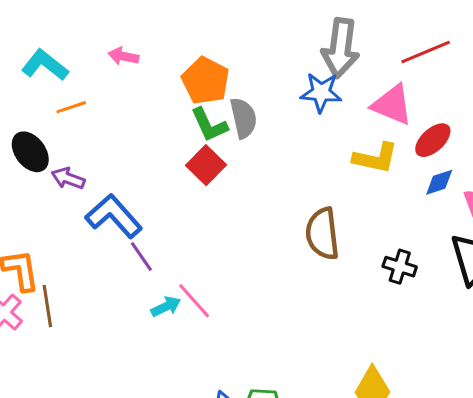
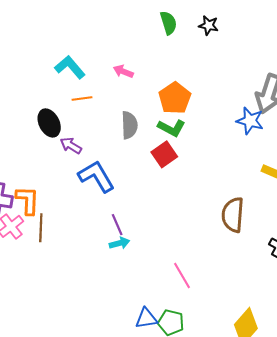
gray semicircle: (243, 118) -> (129, 125), moved
green L-shape: (209, 125) -> (171, 128), turned -48
purple line: (141, 256) -> (117, 225), moved
pink line: (194, 301) -> (182, 276), moved

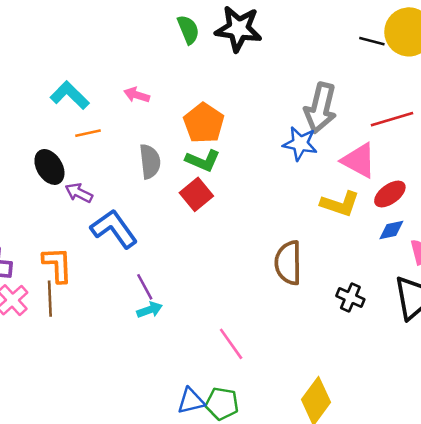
black star: (209, 25) -> (238, 29), size x1.8
orange L-shape: (28, 200) -> (57, 265), moved

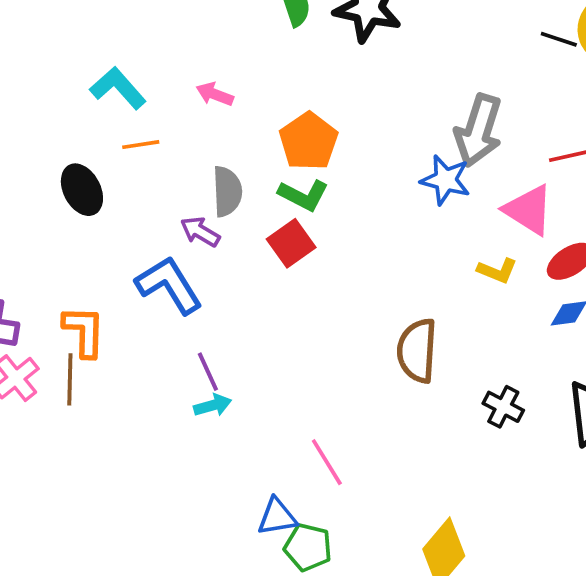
purple arrow: (79, 193) -> (200, 232), moved
yellow L-shape: (340, 204) -> (497, 271), size x0.7
blue triangle: (191, 401) -> (277, 517), moved

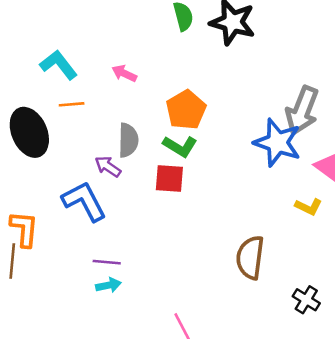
blue star: (445, 180) -> (277, 143), size x1.4
black ellipse: (82, 190) -> (29, 132), size x1.4
red square: (291, 243) -> (169, 178), turned 36
purple line: (208, 372) -> (107, 262), turned -64

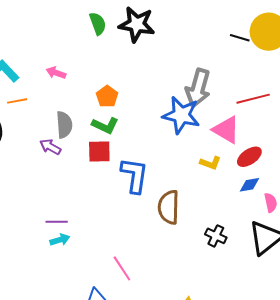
orange pentagon: (186, 110) -> (107, 96), size x0.7
blue L-shape: (84, 201) -> (134, 175), moved, turned 42

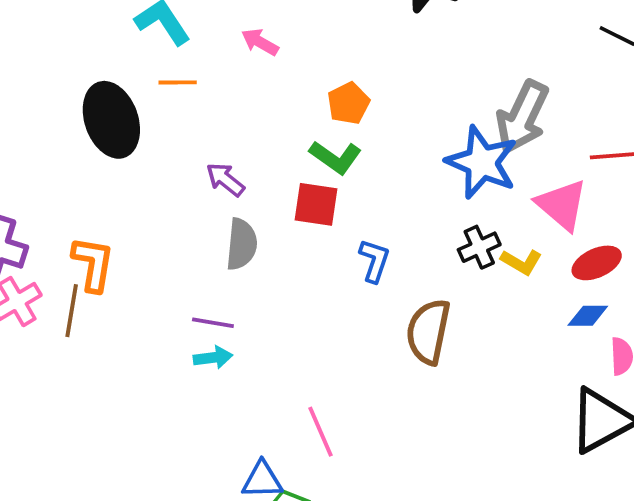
gray semicircle: (64, 125) -> (242, 244), moved
blue L-shape: (134, 175) -> (374, 261), size x0.6
black cross: (216, 236) -> (479, 247), moved, turned 30

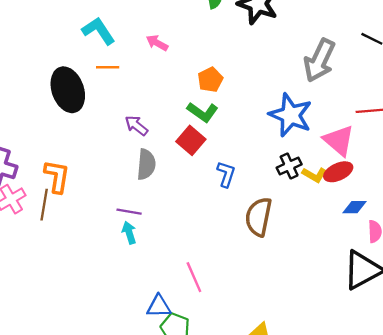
gray arrow: (522, 117) -> (319, 60), moved
red square: (316, 204) -> (191, 140), turned 32
red ellipse: (597, 263) -> (338, 172), moved
cyan arrow: (213, 358) -> (129, 233), turned -100

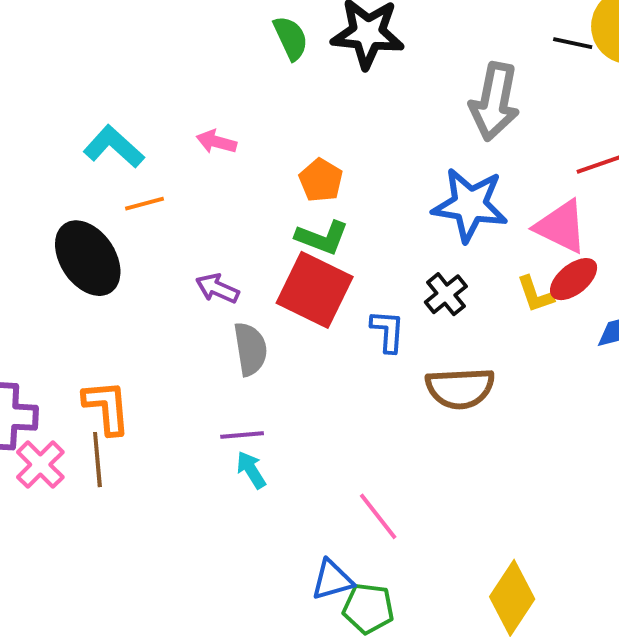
red square: (191, 140) -> (315, 290), size x1.5
black cross: (289, 166) -> (446, 294), moved
yellow L-shape: (314, 175) -> (535, 294), turned 55
brown semicircle: (259, 217) -> (460, 388), turned -90

